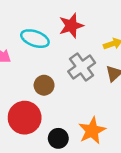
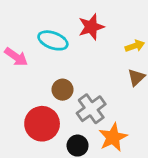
gray cross: (82, 67) -> (91, 109), moved

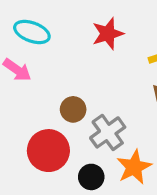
cyan ellipse: (53, 40) -> (32, 32), moved

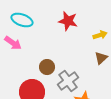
red star: (108, 34) -> (68, 21), turned 30

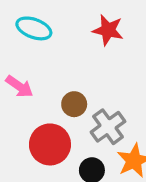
pink arrow: (13, 43) -> (19, 86), moved

